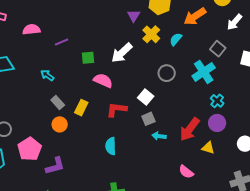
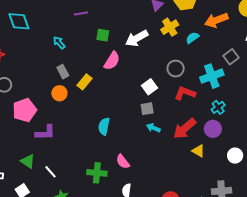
pink semicircle: (103, 81) -> (112, 61), turned 84
red L-shape: (117, 110) -> (185, 93), moved
pink semicircle: (186, 172) -> (123, 162), moved

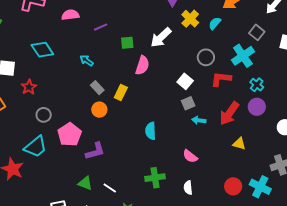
yellow triangle: (198, 151) -> (239, 144), moved
pink semicircle: (123, 162) -> (190, 156), moved

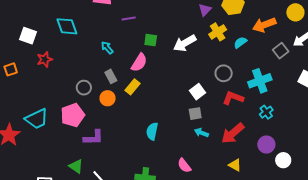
gray square: (257, 32) -> (281, 51), moved
pink semicircle: (142, 65) -> (139, 63), moved
purple circle: (257, 107) -> (266, 145), moved
gray circle: (44, 115) -> (84, 88), moved

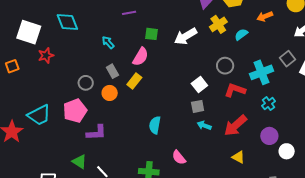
orange arrow: (264, 25) -> (265, 16), size x0.7
white square: (28, 36) -> (29, 32), size x1.4
gray square: (281, 51) -> (287, 59), moved
pink semicircle: (184, 165) -> (179, 157), moved

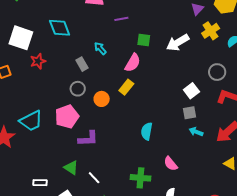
gray rectangle: (112, 71) -> (82, 64), moved

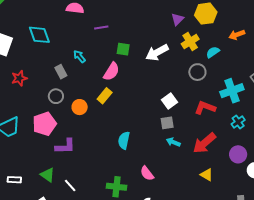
red star: (38, 61) -> (19, 78), moved
gray circle: (217, 72) -> (197, 72), moved
white rectangle: (40, 183) -> (14, 180), moved

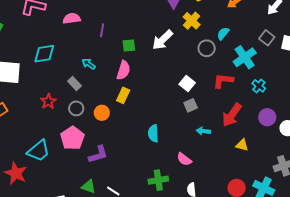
purple line: (101, 27) -> (102, 30), turned -56
cyan diamond: (39, 35) -> (44, 54), turned -65
cyan semicircle: (213, 52) -> (223, 33), moved
red star: (19, 78) -> (48, 101), moved
cyan arrow: (173, 142) -> (203, 131), moved

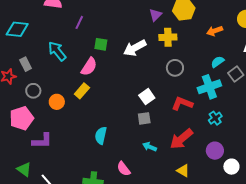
yellow cross: (192, 21) -> (168, 37), turned 30
cyan semicircle: (223, 33) -> (218, 62), moved
cyan arrow: (89, 64) -> (57, 51), size x1.5
gray rectangle: (75, 83) -> (26, 64), moved

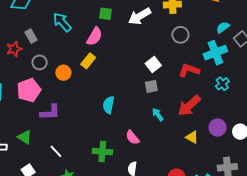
cyan arrow: (150, 147) -> (158, 115), turned 32
purple circle: (215, 151) -> (218, 128), moved
green triangle: (24, 169) -> (25, 137), moved

